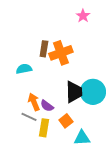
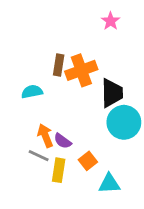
black trapezoid: (74, 92) -> (112, 93), moved

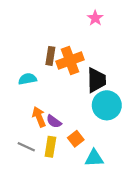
gray line: (39, 156) -> (26, 147), moved

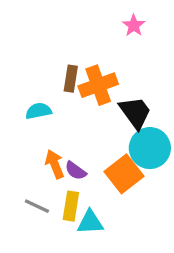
black trapezoid: (96, 80) -> (135, 113), turned -35
orange square: (76, 139) -> (124, 174), moved, size x1.6
cyan triangle: (94, 158) -> (90, 222), moved

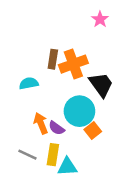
cyan circle: (150, 148) -> (79, 111), moved
orange square: (124, 174) -> (93, 130), size x0.6

